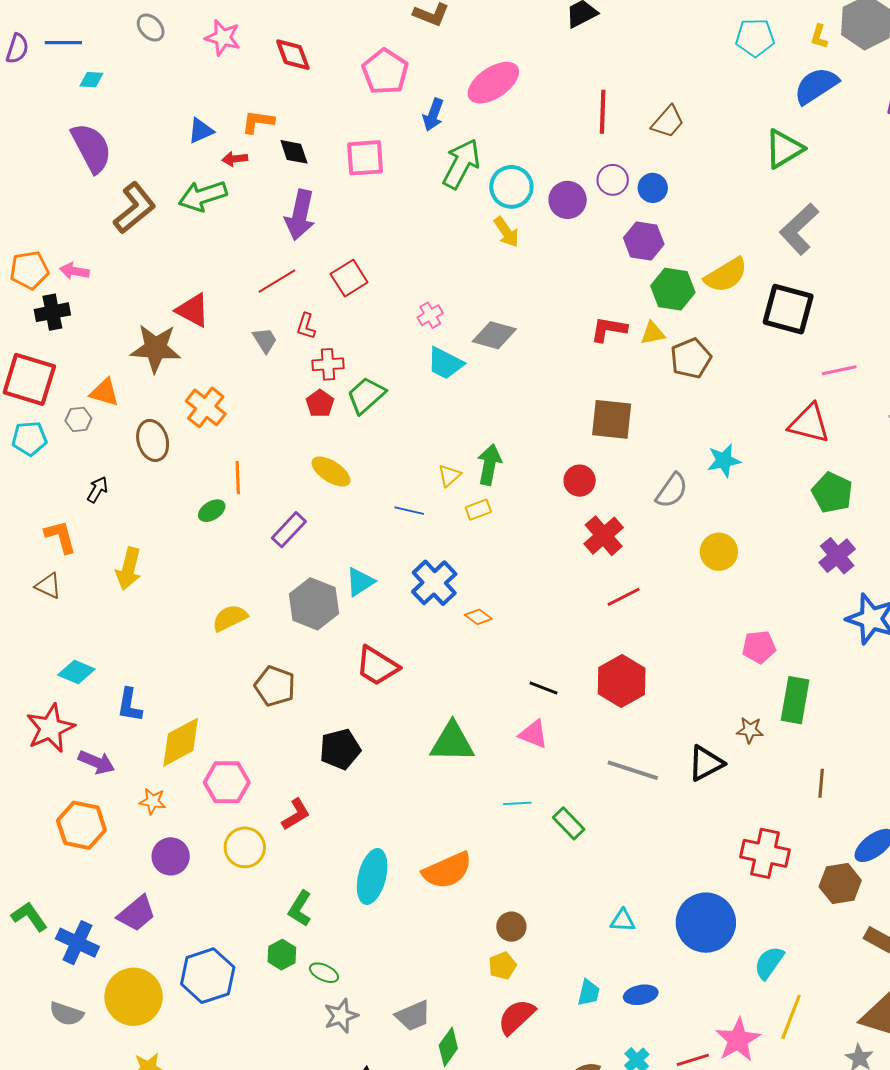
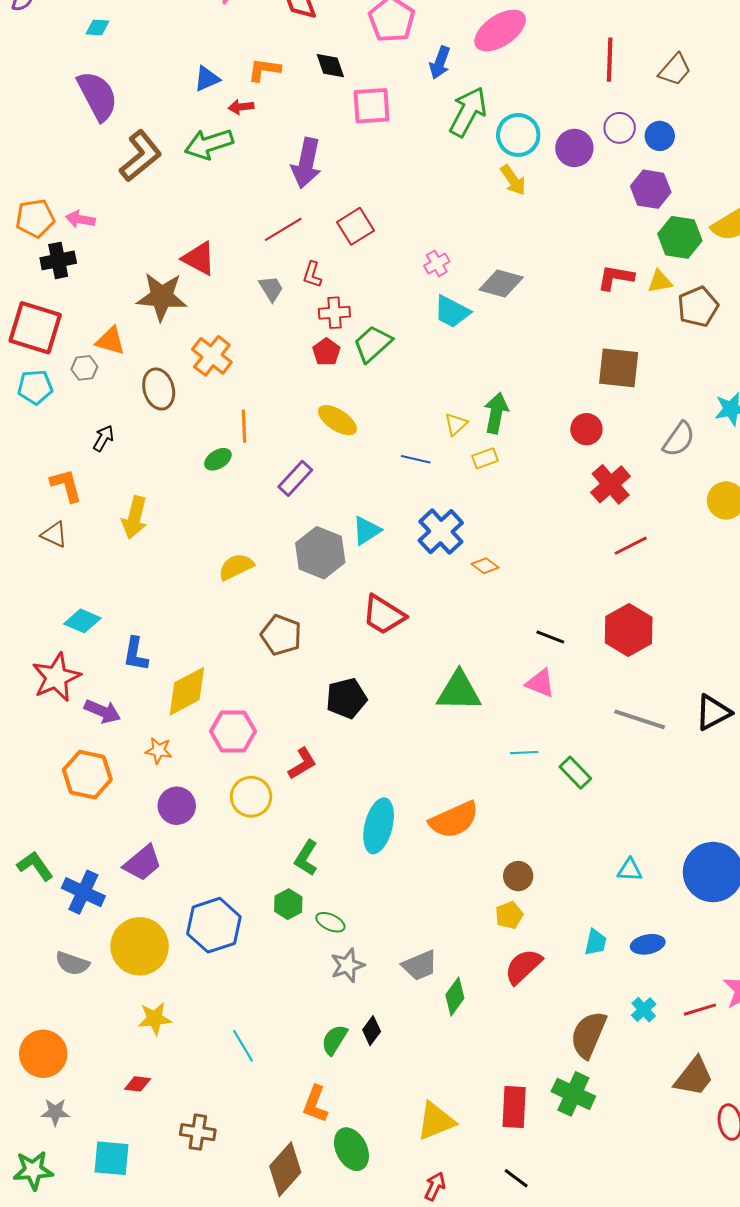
black diamond: (294, 152) -> (330, 66), moved

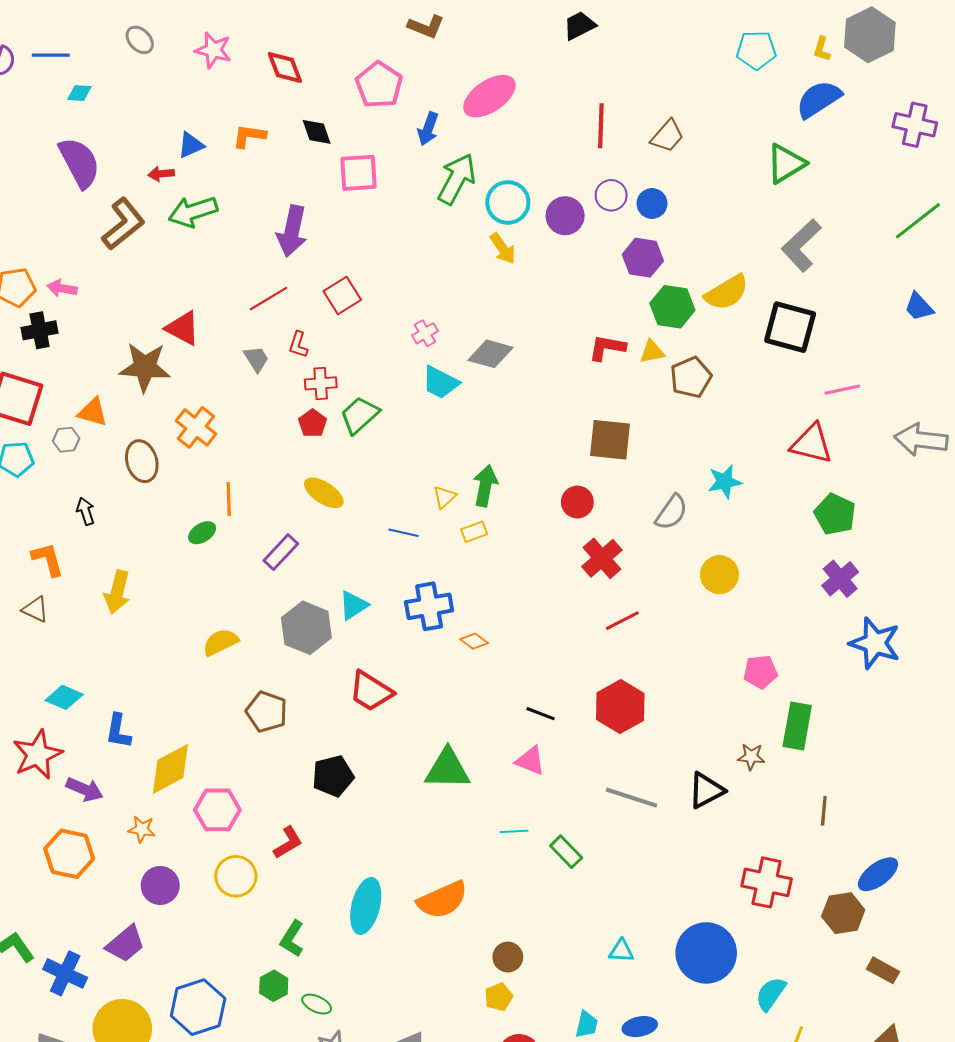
red arrow: (241, 107) -> (161, 174), moved
black arrow: (103, 438) -> (86, 511), turned -48
blue cross: (441, 532) -> (429, 606), turned 33

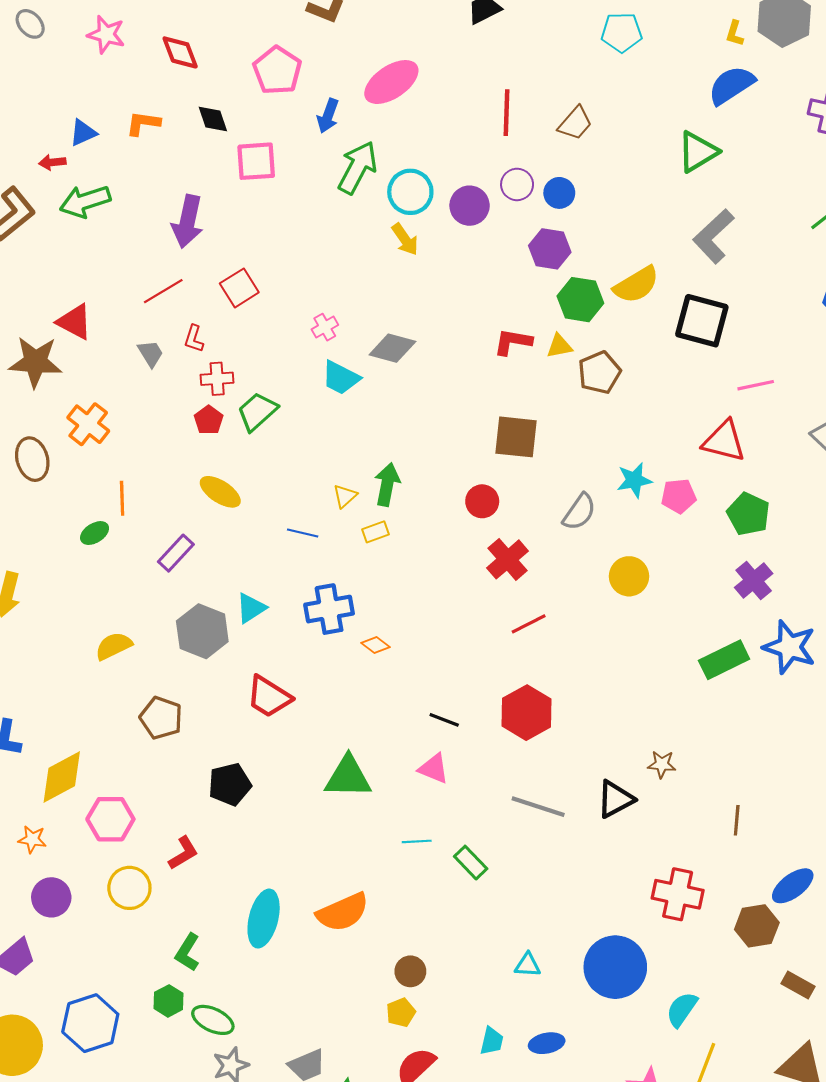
cyan pentagon: (756, 50) -> (622, 32), moved
pink pentagon: (760, 672) -> (679, 496), moved
green rectangle: (797, 726) -> (724, 660), moved, turned 54
green ellipse: (317, 1004) -> (213, 1020), size x1.4

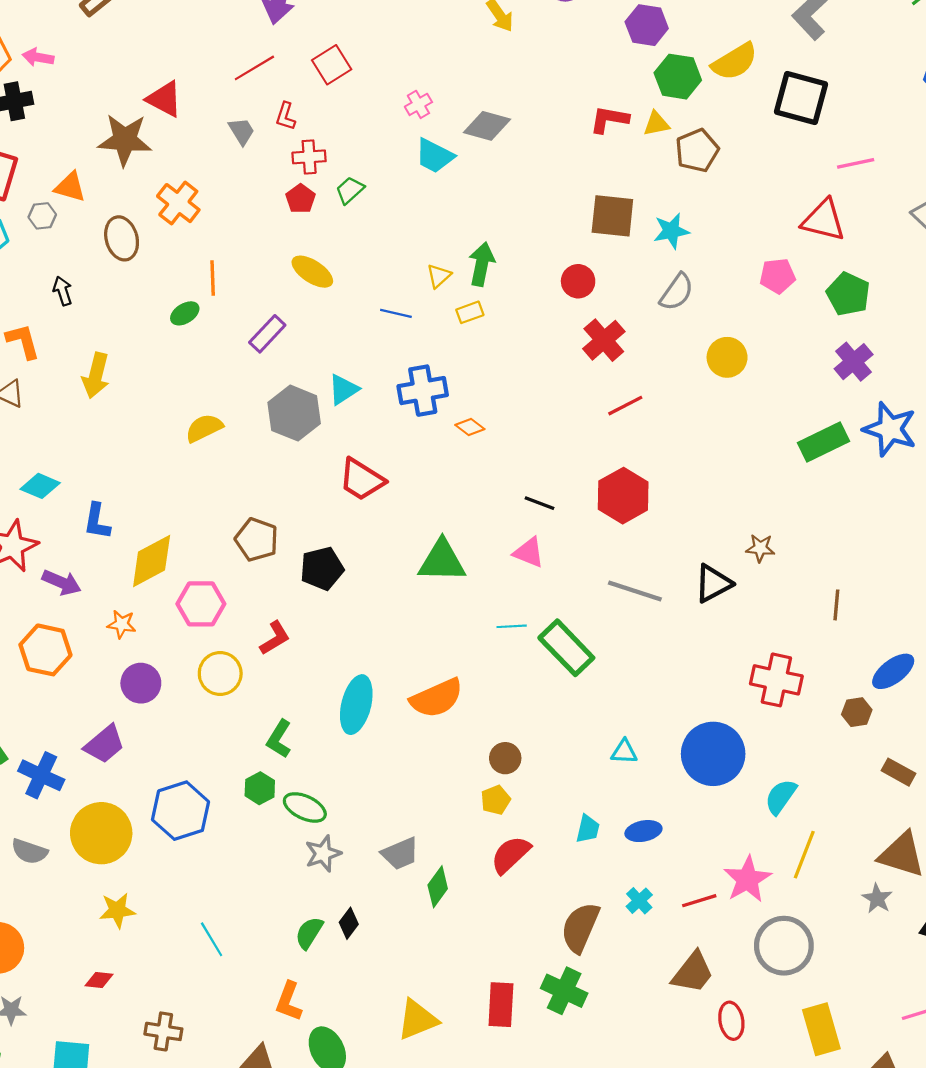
green trapezoid: (257, 412) -> (350, 190), size x0.7
cyan star: (634, 480) -> (671, 231), moved
brown pentagon: (161, 718) -> (257, 540), moved
green rectangle: (471, 863) -> (566, 648), size x1.6
brown hexagon: (757, 926) -> (857, 712), size x0.7

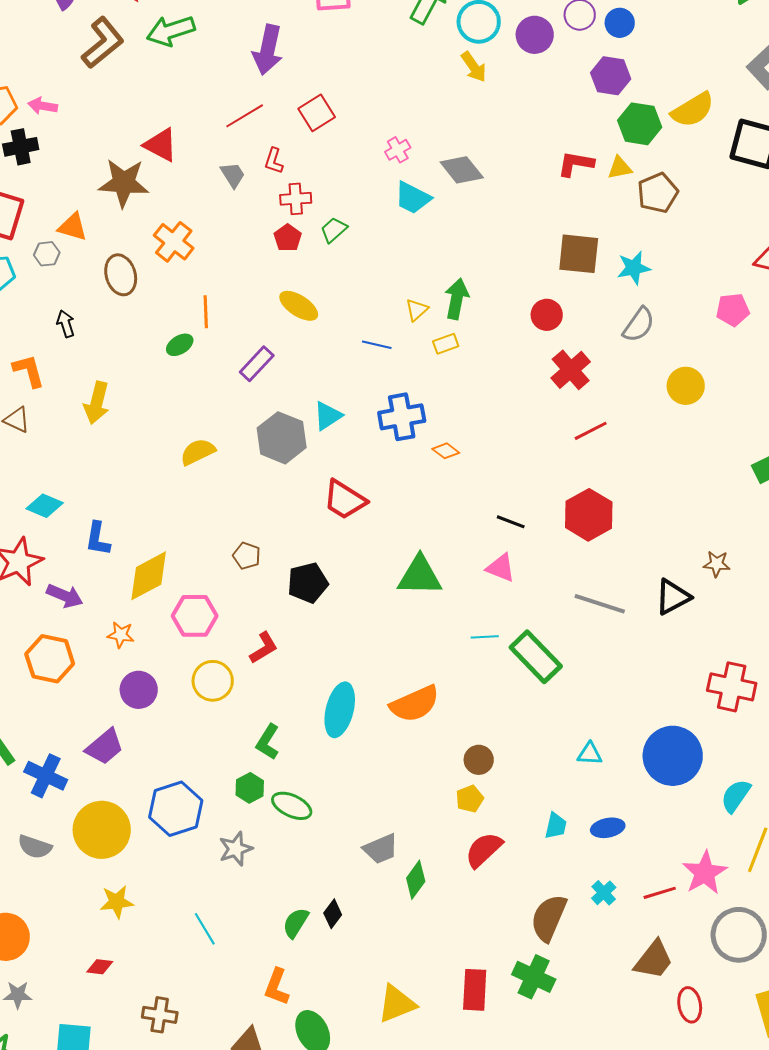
gray diamond: (487, 126) -> (462, 170), turned 36
brown pentagon: (257, 540) -> (247, 556), size x0.7
gray star: (323, 854) -> (236, 849), moved

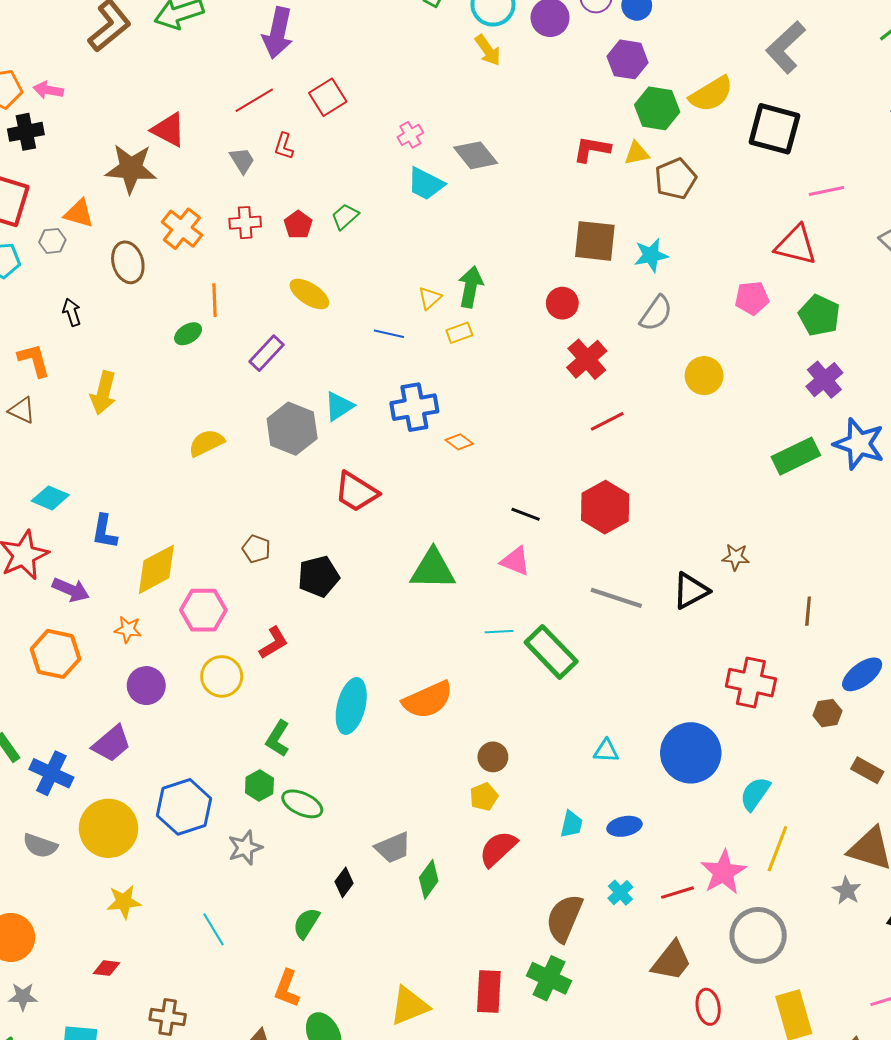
red cross: (296, 199) -> (245, 223), moved
black diamond: (333, 914) -> (344, 882), moved

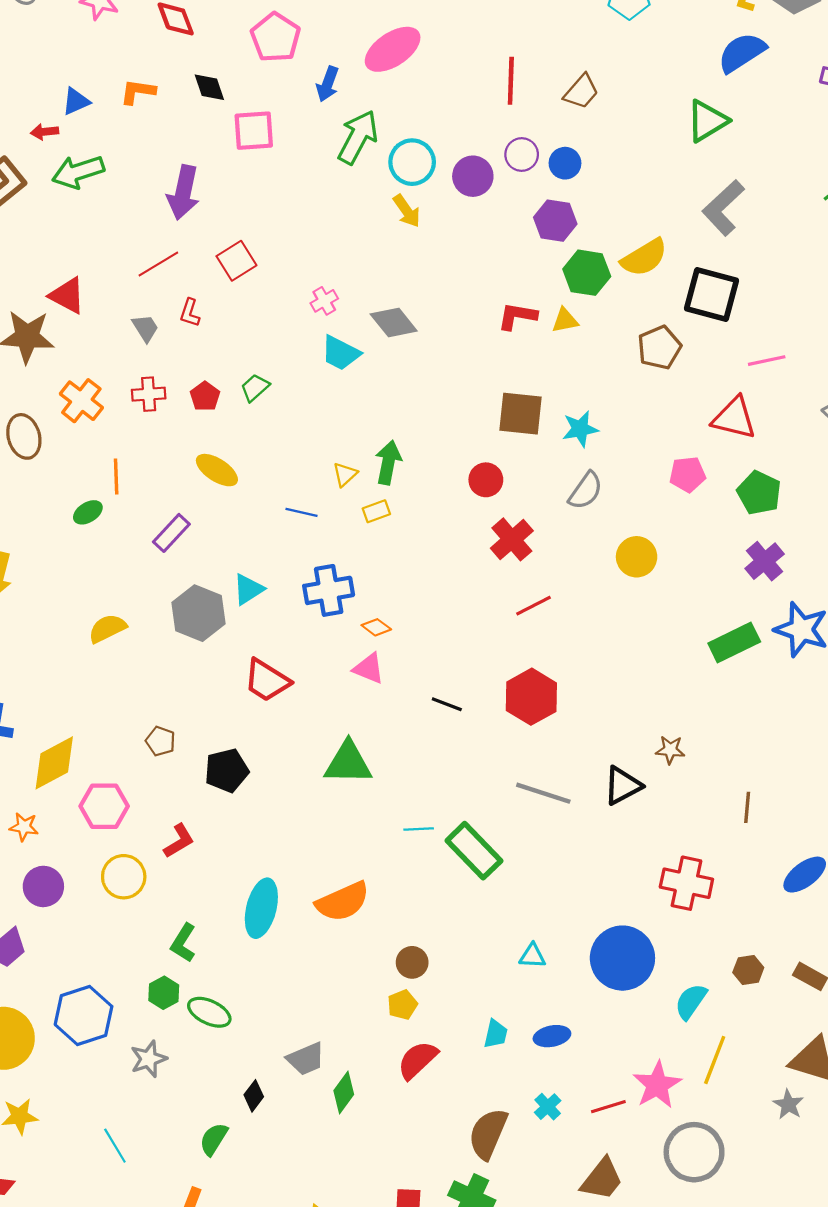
brown pentagon: (675, 179) -> (659, 348), moved
pink triangle: (515, 561) -> (369, 669), moved
brown hexagon: (827, 713) -> (748, 970), moved

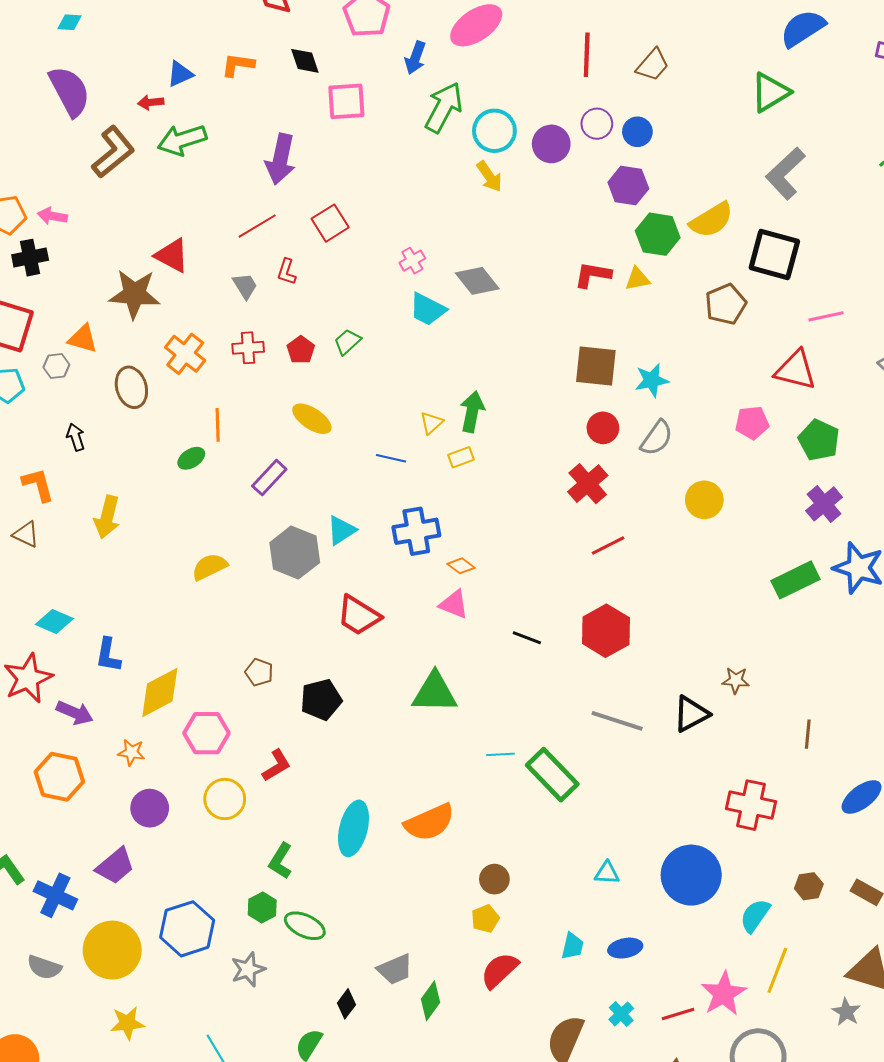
red circle: (486, 480) -> (603, 428), moved

